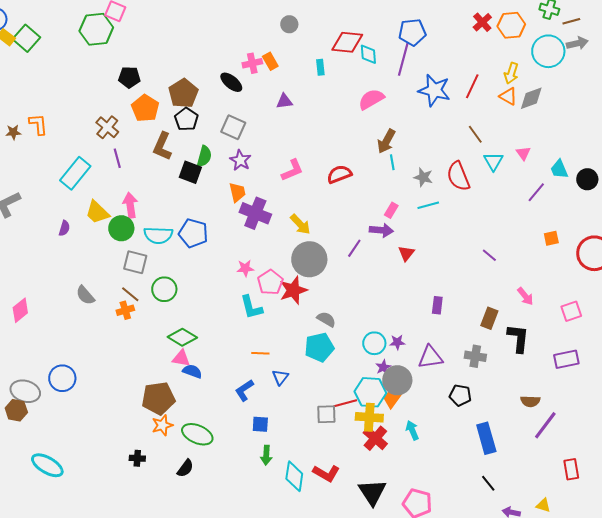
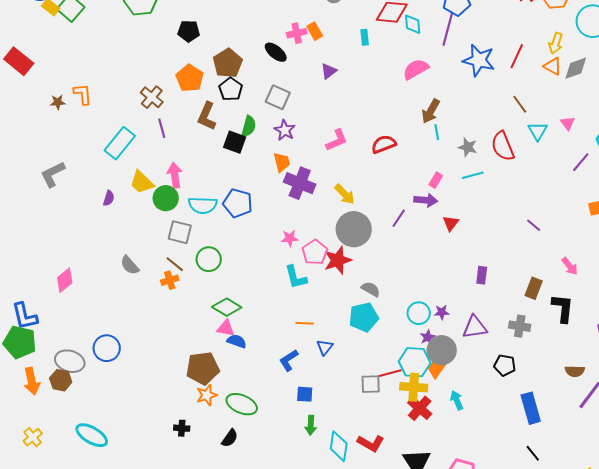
black pentagon: (129, 77) -> (189, 31), moved
purple triangle: (284, 101) -> (329, 71), turned -30

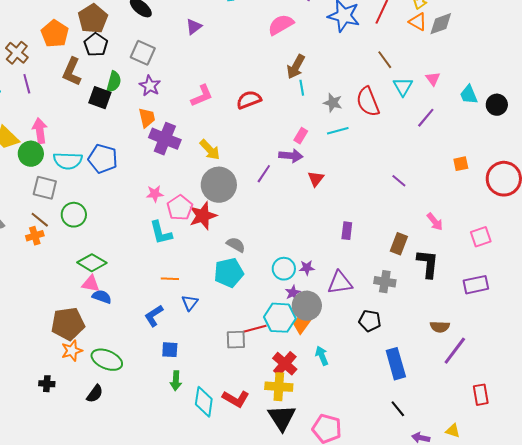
purple line: (581, 162) -> (426, 118), moved
yellow cross: (414, 387) -> (279, 387), moved

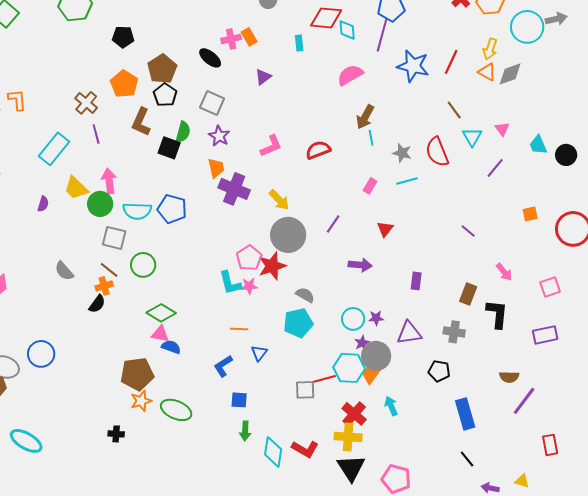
purple arrow: (291, 156) -> (360, 265), moved
pink star: (155, 194) -> (249, 286), moved
black semicircle: (95, 394) -> (97, 304), moved

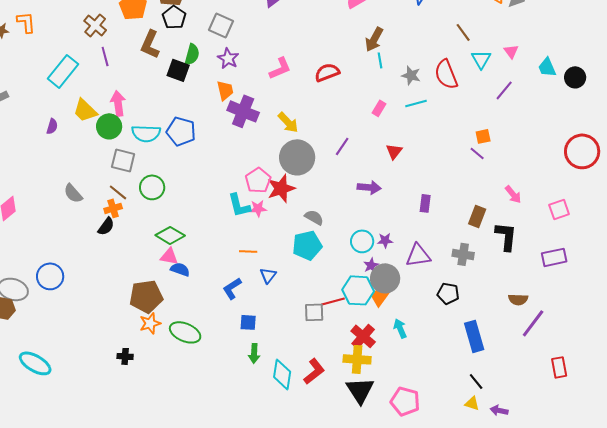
orange square: (530, 214) -> (483, 136), moved
red L-shape: (305, 449) -> (314, 371), turned -68
yellow triangle: (522, 481) -> (472, 403), moved

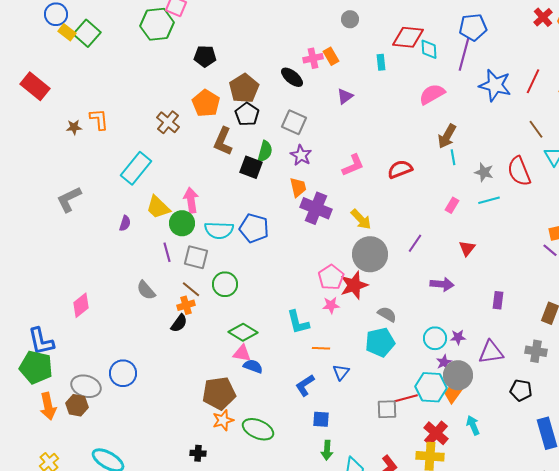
purple line: (105, 56) -> (167, 252), moved
cyan L-shape: (239, 205) -> (298, 322), moved

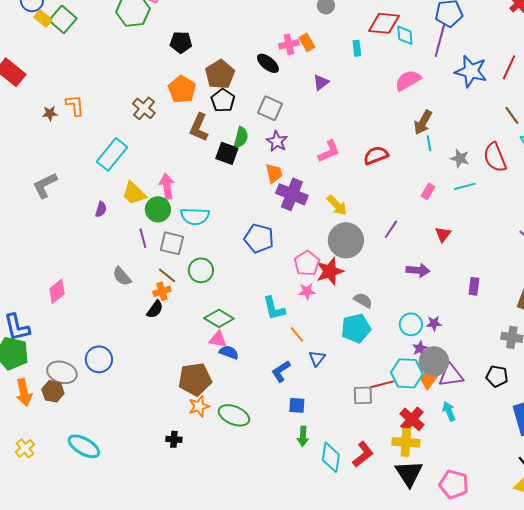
blue pentagon: (254, 228) -> (259, 238), moved
orange line: (321, 348) -> (297, 334), turned 48
purple triangle: (491, 352) -> (451, 375), moved

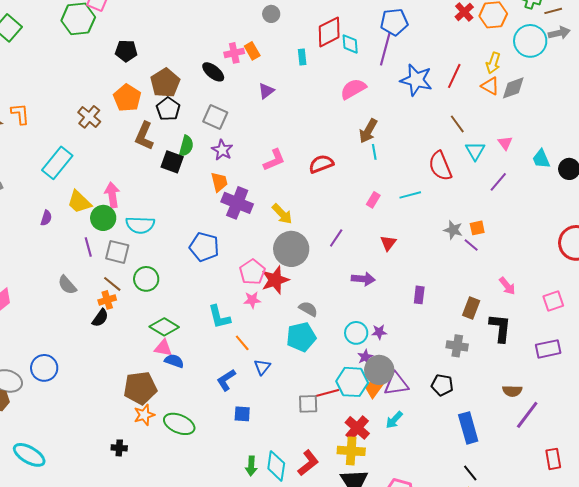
red diamond: (384, 23) -> (329, 32), turned -32
gray star: (460, 158) -> (453, 230), moved
cyan arrow: (449, 411) -> (394, 420), turned -114
green arrow: (303, 436) -> (251, 466), moved

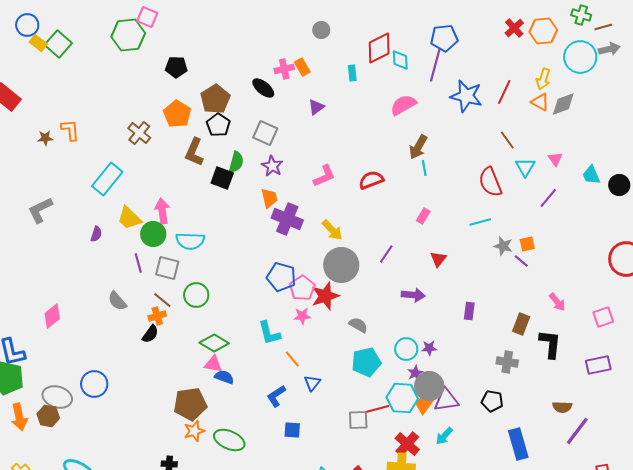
cyan line: (410, 195) -> (480, 222), moved
blue pentagon: (204, 247) -> (281, 277), moved
cyan pentagon: (301, 337) -> (366, 362), moved

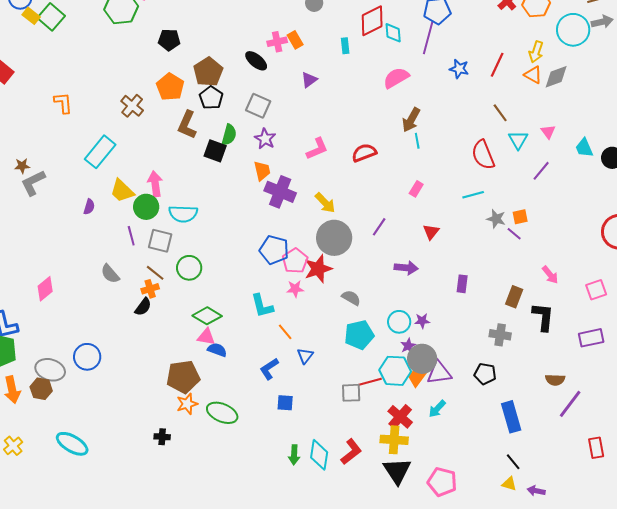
blue star: (466, 96) -> (459, 69), size x0.6
brown star: (45, 138) -> (22, 166), moved

